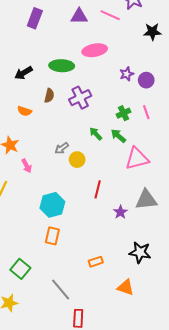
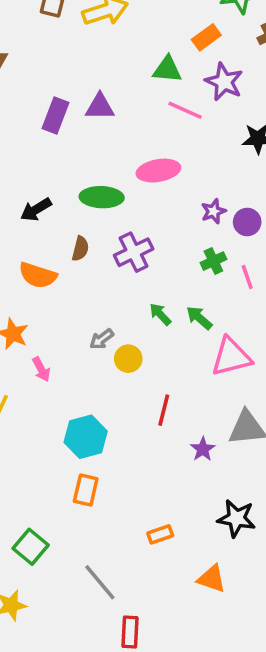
purple triangle: (79, 16) -> (100, 107), moved
orange semicircle: (25, 111) -> (38, 275), size x1.5
green cross: (124, 113) -> (213, 261), moved

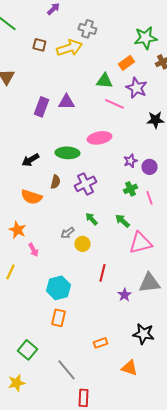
green arrow: (160, 314) -> (91, 219), moved

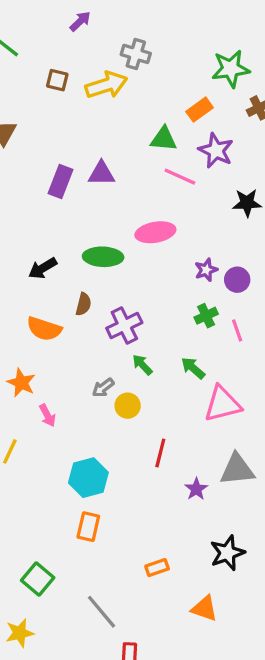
purple cross: (85, 184) -> (124, 325), moved
black star: (143, 334) -> (227, 553), turned -30

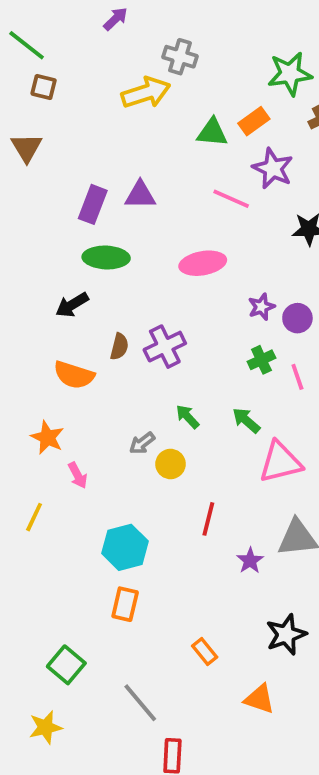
brown square: (57, 80) -> (44, 87), moved
green triangle: (164, 139) -> (212, 132), moved
green ellipse: (103, 257) -> (106, 257), moved
purple cross: (124, 325) -> (165, 347), moved
orange rectangle: (157, 568) -> (205, 652), turned 70

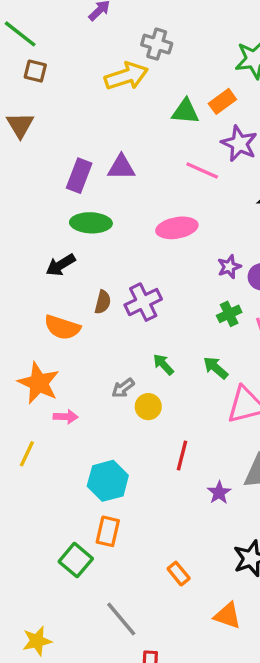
orange star: (47, 437) -> (39, 383), size x1.4
pink arrow: (78, 475) -> (66, 417), turned -60
green square: (66, 665) -> (76, 560), moved

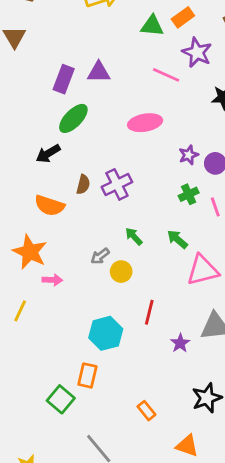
green ellipse: (91, 223) -> (73, 118), turned -48
cyan hexagon: (108, 481) -> (106, 333), moved

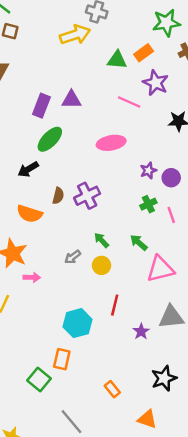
yellow circle: (121, 272) -> (101, 265), moved

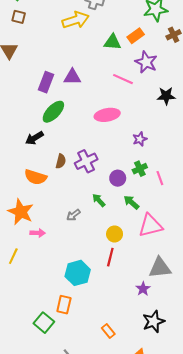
purple circle: (171, 178) -> (118, 178), moved
yellow circle: (101, 265) -> (115, 234), moved
purple star: (141, 331) -> (143, 289), moved

